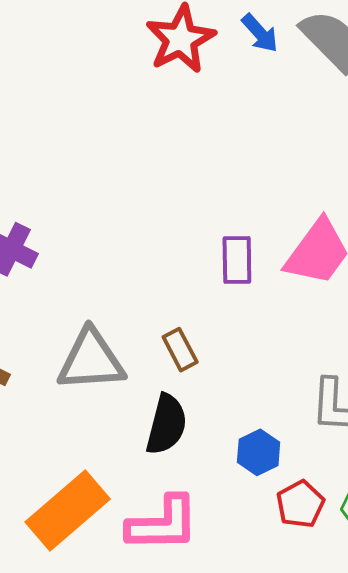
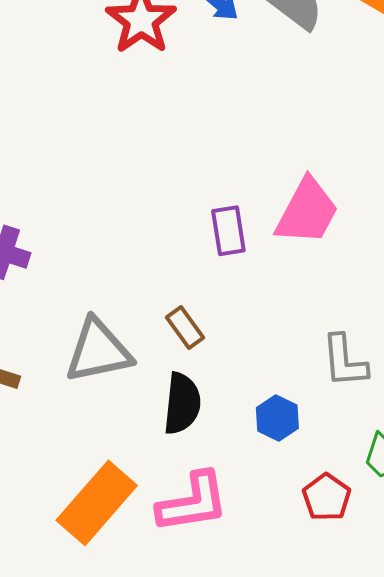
red pentagon: (300, 504) -> (327, 497), moved

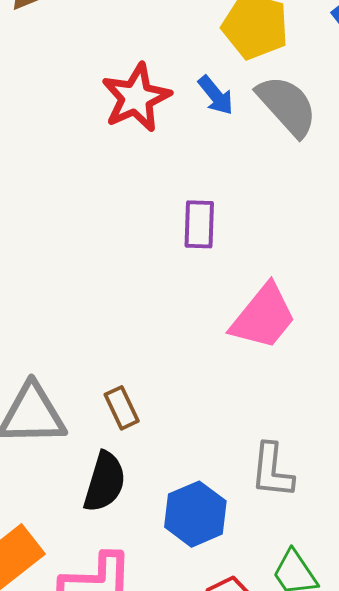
purple rectangle: (228, 231) -> (199, 224), moved
blue hexagon: (277, 418) -> (195, 514), size x1.4

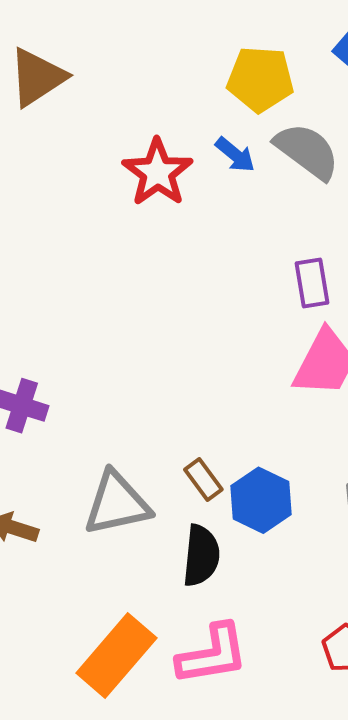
purple rectangle: (199, 224) -> (312, 283), moved
blue hexagon: (195, 514) -> (261, 500), moved

